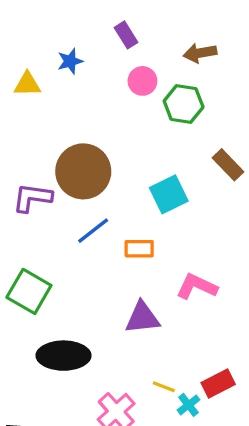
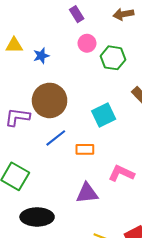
brown arrow: (200, 53) -> (123, 14), moved
blue star: (70, 61) -> (41, 56), moved

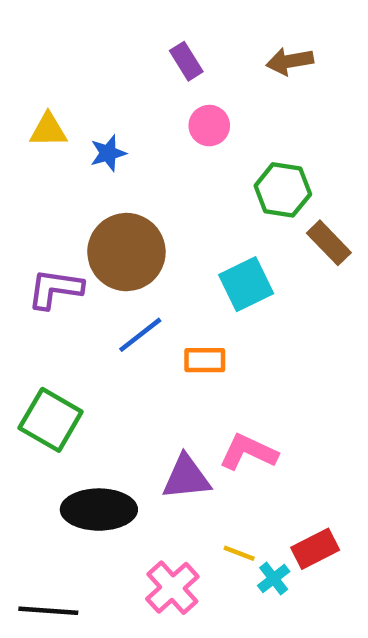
green hexagon: (113, 58) -> (283, 190), moved
pink L-shape: (121, 173) -> (248, 452), moved
purple triangle: (87, 193) -> (186, 477), moved

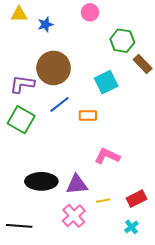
green square: (51, 420) -> (21, 120), moved
purple triangle: (186, 477) -> (77, 184), moved
yellow line: (239, 553) -> (103, 201), turned -32
cyan cross: (274, 579) -> (131, 227), moved

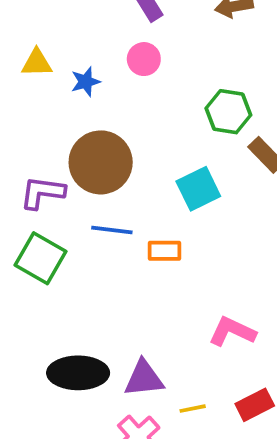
pink circle: (90, 12) -> (144, 59), moved
blue line: (60, 104) -> (112, 230), turned 45
pink L-shape: (107, 156) -> (232, 332), moved

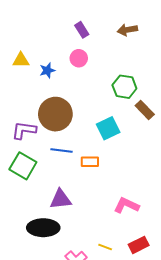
purple triangle: (144, 379) -> (60, 199), moved
yellow line: (193, 409) -> (105, 247), turned 32

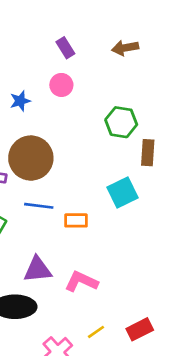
brown rectangle: (145, 110) -> (148, 153), turned 48
cyan square: (108, 128) -> (122, 193), moved
pink L-shape: (126, 205) -> (81, 282), moved
yellow line: (105, 247) -> (96, 332), turned -56

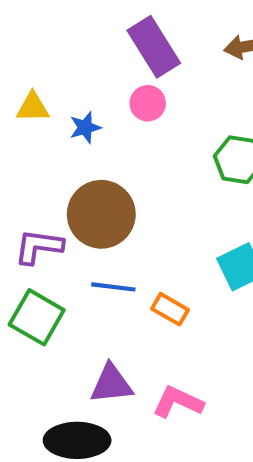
purple rectangle: (65, 48) -> (154, 47), size x1.8
orange rectangle: (76, 220) -> (170, 309), turned 30

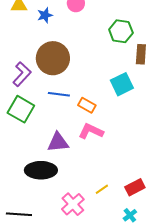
purple L-shape: (39, 247) -> (22, 74), turned 125
pink L-shape: (178, 402) -> (91, 131), moved

